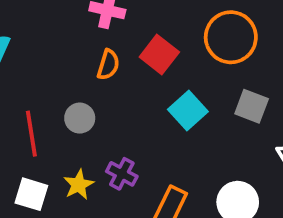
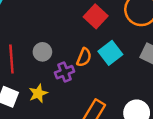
orange semicircle: (108, 65) -> (84, 57), moved
purple cross: (122, 174) -> (65, 72), moved, turned 36

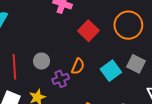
cyan square: (110, 53) -> (111, 71), moved

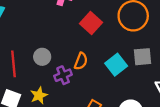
gray square: (136, 64) -> (143, 57), turned -30

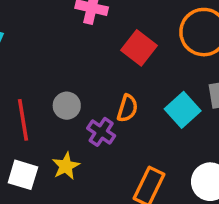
purple cross: (63, 75) -> (101, 132), turned -30

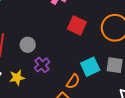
red square: (139, 48) -> (77, 25), turned -30
orange semicircle: (127, 108) -> (73, 81), moved

